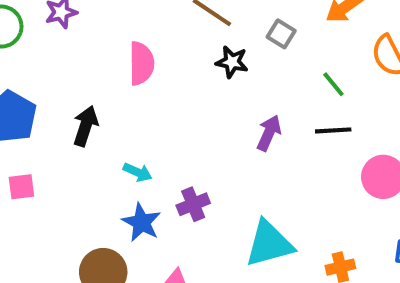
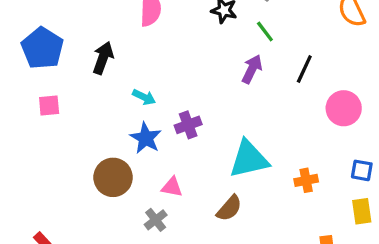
green line: (333, 84) -> (265, 31), moved
black line: (333, 130) -> (304, 69), turned -64

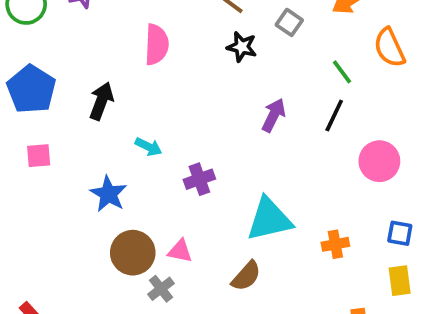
green line: (265, 31) -> (342, 72), moved
blue star: (146, 138) -> (108, 194), moved
brown circle: (113, 177) -> (133, 253), moved

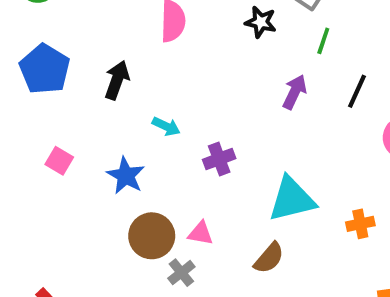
green line: (342, 72) -> (323, 41), moved, turned 56
pink square: (39, 156) -> (59, 161), moved, turned 36

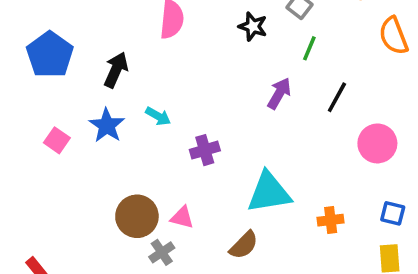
blue star: (126, 176) -> (107, 125), moved

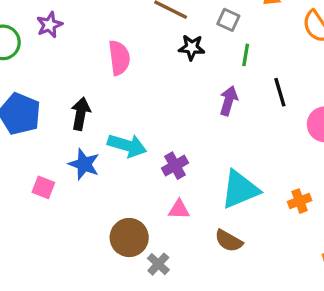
black line: (337, 97) -> (280, 92), turned -32
cyan arrow: (158, 116) -> (127, 146), size x1.6
pink triangle: (182, 217) -> (179, 209), moved
brown semicircle: (244, 245) -> (229, 241), turned 88

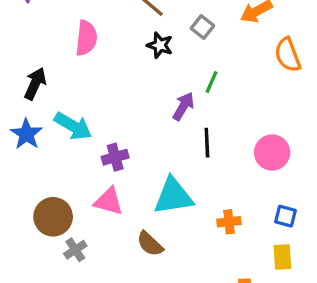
green line: (246, 55) -> (211, 82), moved
black line: (280, 92) -> (207, 143), moved
pink triangle: (179, 209) -> (109, 201), size x1.4

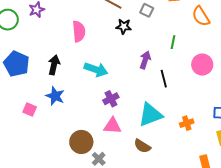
green line: (211, 82) -> (173, 42), moved
cyan arrow: (73, 126) -> (96, 69), moved
pink circle: (272, 153) -> (202, 65), moved

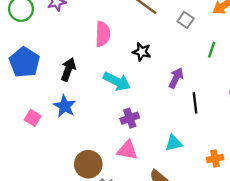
black star: (124, 26) -> (142, 52), moved
green line: (173, 42) -> (212, 50), moved
cyan triangle: (150, 115) -> (174, 143), size x0.6

